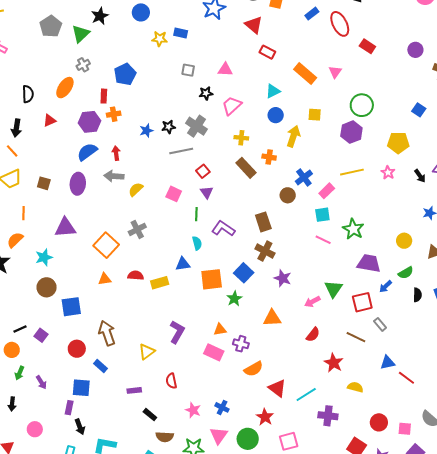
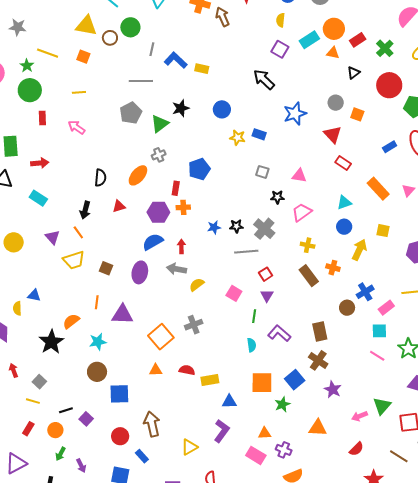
blue rectangle: (312, 14) -> (390, 147), moved
orange line: (23, 213) -> (97, 302), moved
blue triangle: (183, 264) -> (229, 402), moved

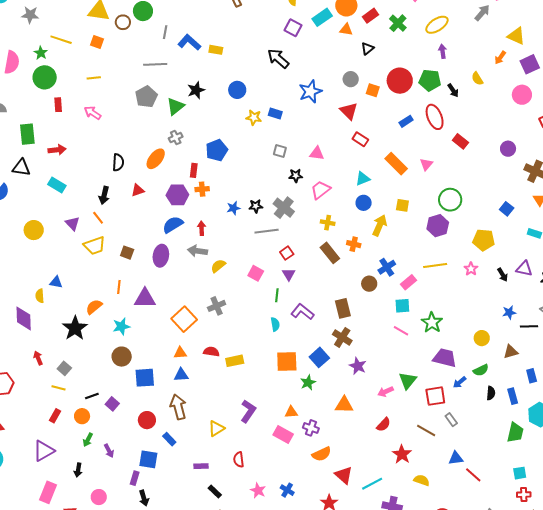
red circle: (389, 85) -> (400, 81), moved
blue triangle: (229, 402) -> (181, 375), moved

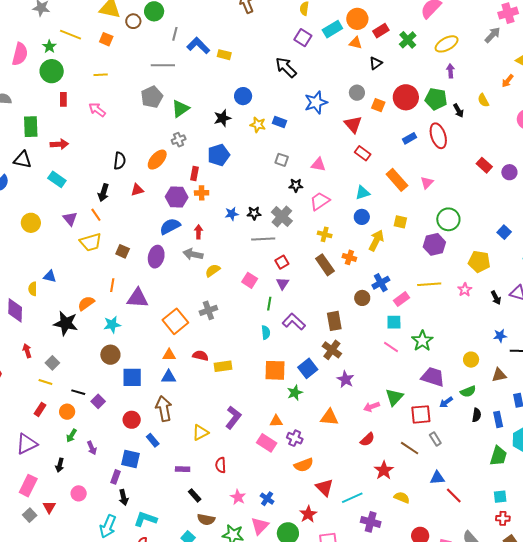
black star: (196, 90) -> (222, 118), moved
red rectangle: (460, 141) -> (484, 165), moved
black star: (75, 328) -> (66, 323), turned -30
black line: (92, 396) -> (78, 392), turned 32

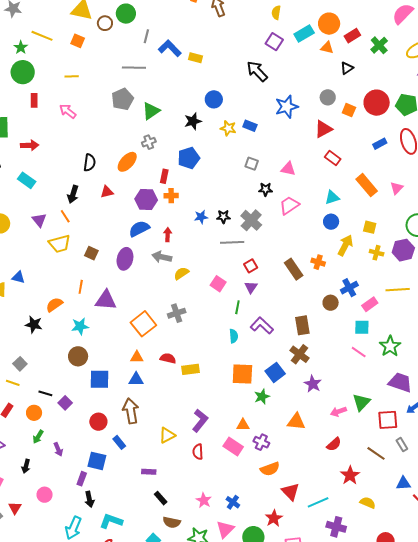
red triangle: (353, 124) -> (323, 129), turned 42
yellow cross: (325, 234) -> (377, 253), moved
black star: (66, 323) -> (34, 325), size x0.7
red semicircle: (221, 465) -> (198, 452), moved

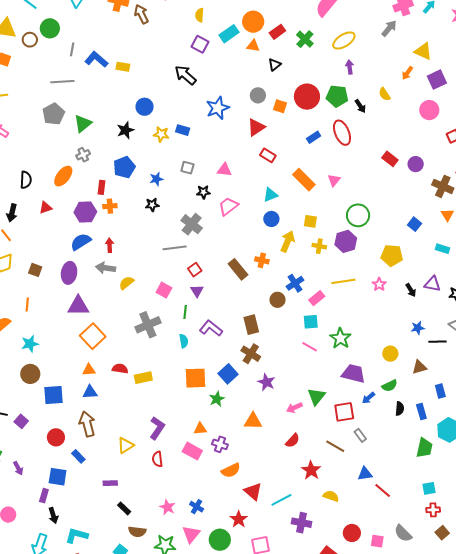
blue star: (201, 217) -> (156, 179), moved
black star: (223, 217) -> (152, 205), moved
purple triangle: (106, 300) -> (78, 306), moved
gray cross: (177, 313) -> (148, 325), moved, size x1.4

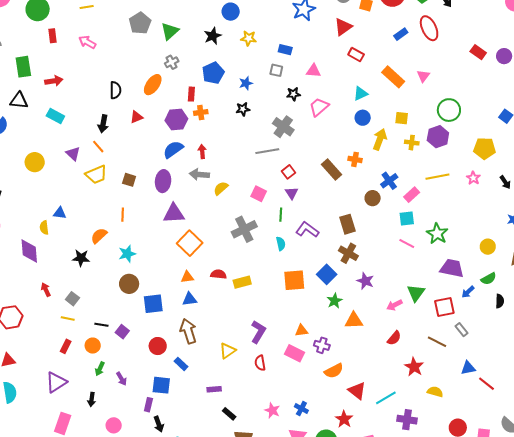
blue rectangle: (183, 130) -> (285, 50), moved
green star: (217, 399) -> (335, 301), moved

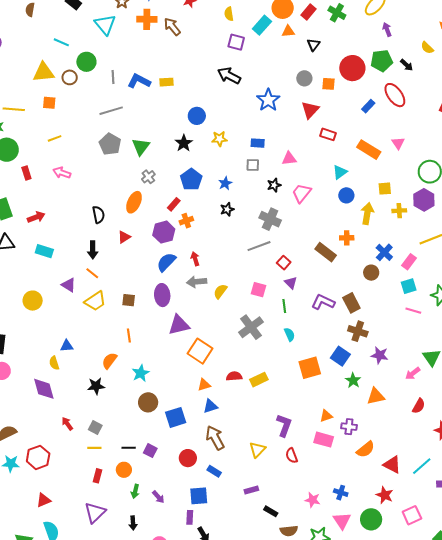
red rectangle: (191, 94) -> (174, 204), turned 48
purple L-shape: (307, 230) -> (323, 302), moved

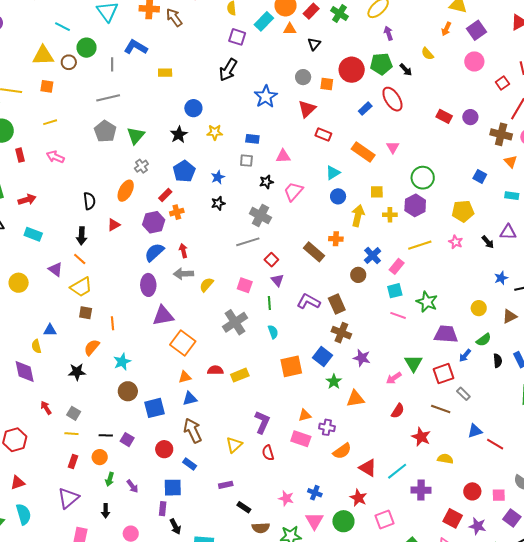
black arrow: (229, 76) -> (228, 70), turned -90
blue L-shape: (139, 81) -> (136, 47), moved
brown square: (129, 300) -> (86, 313), moved

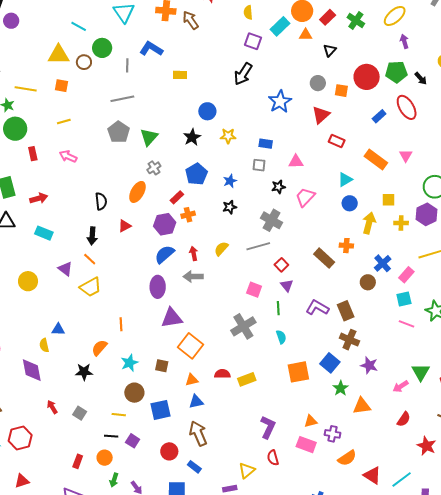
yellow semicircle: (206, 285) -> (221, 249), moved
brown square: (86, 313) -> (162, 366), moved
yellow line: (71, 434) -> (119, 415), moved
yellow triangle: (234, 445) -> (247, 470), moved

